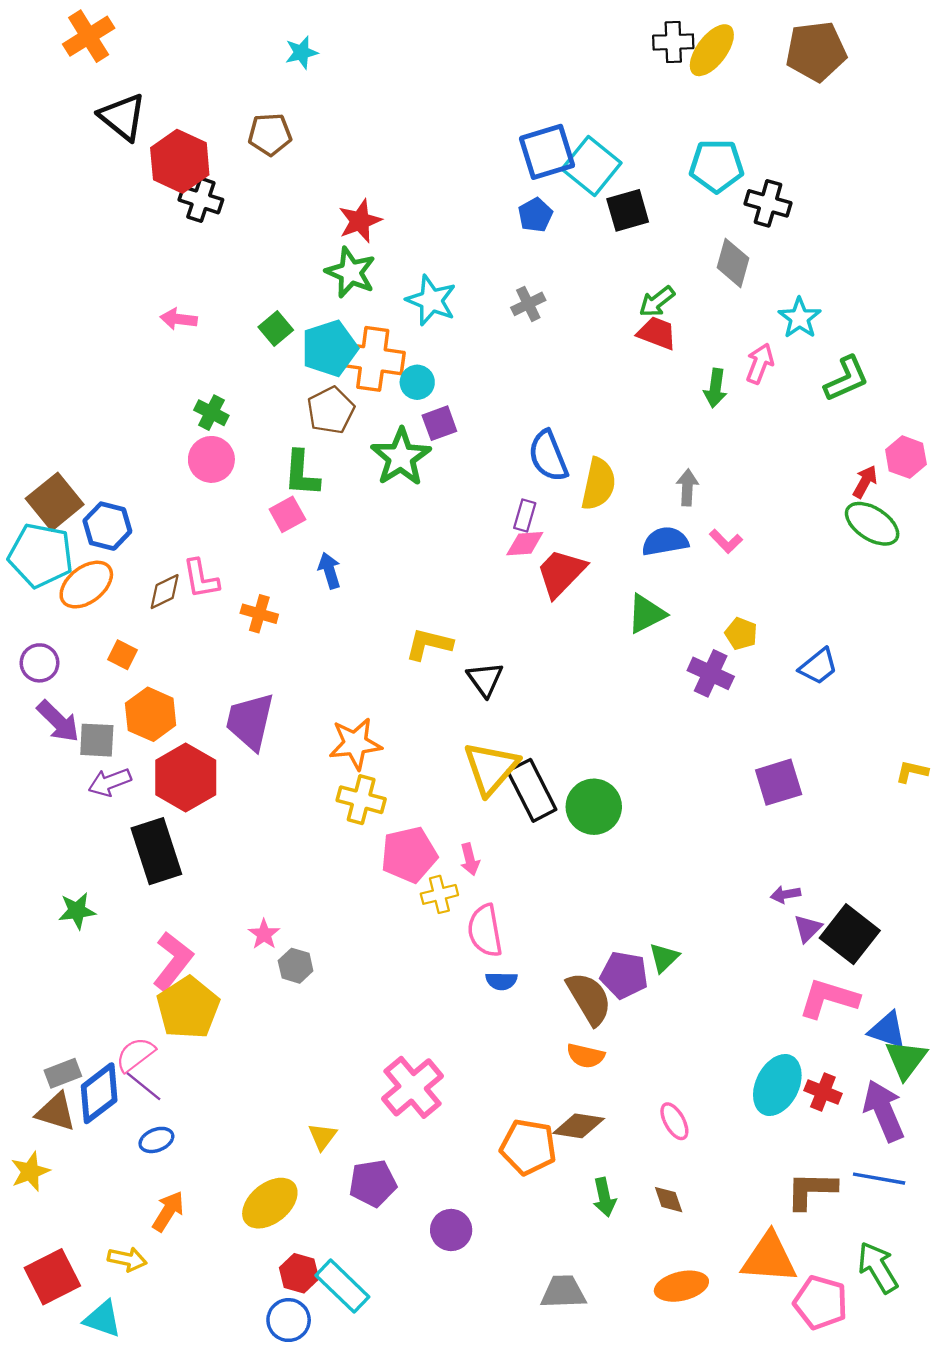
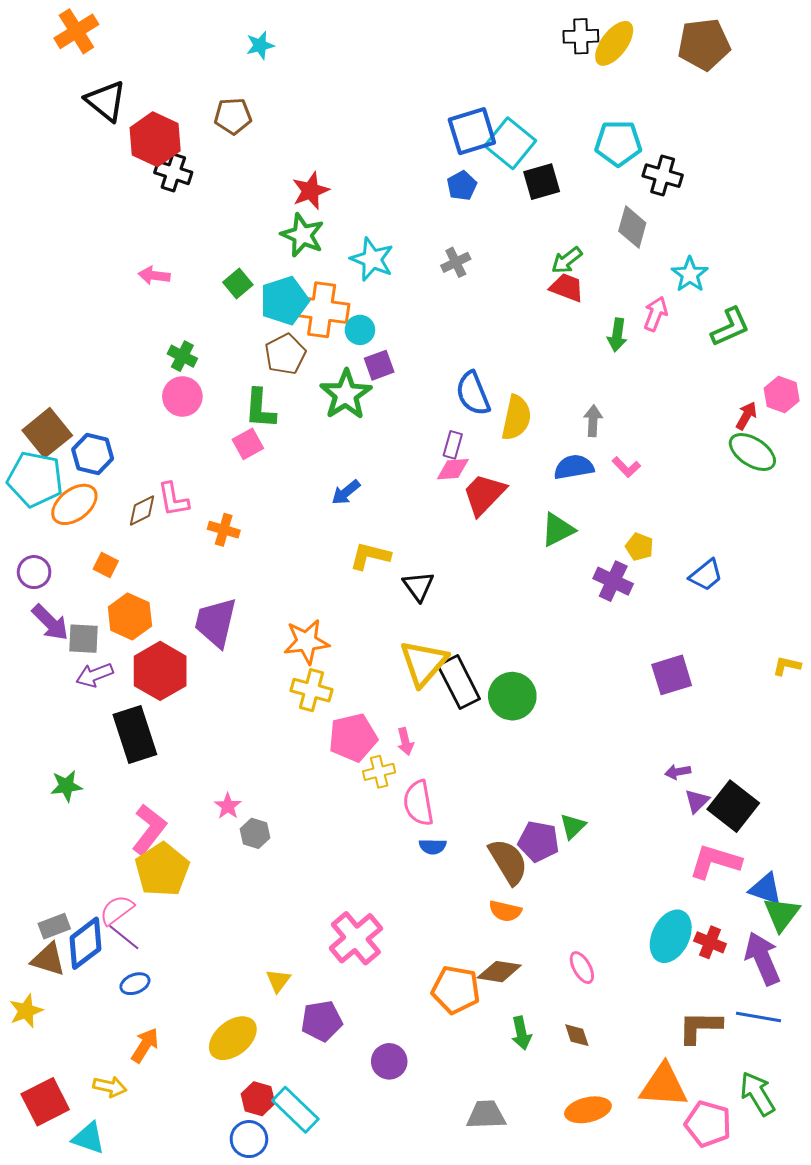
blue arrow: (329, 571) -> (346, 492), moved, turned -112

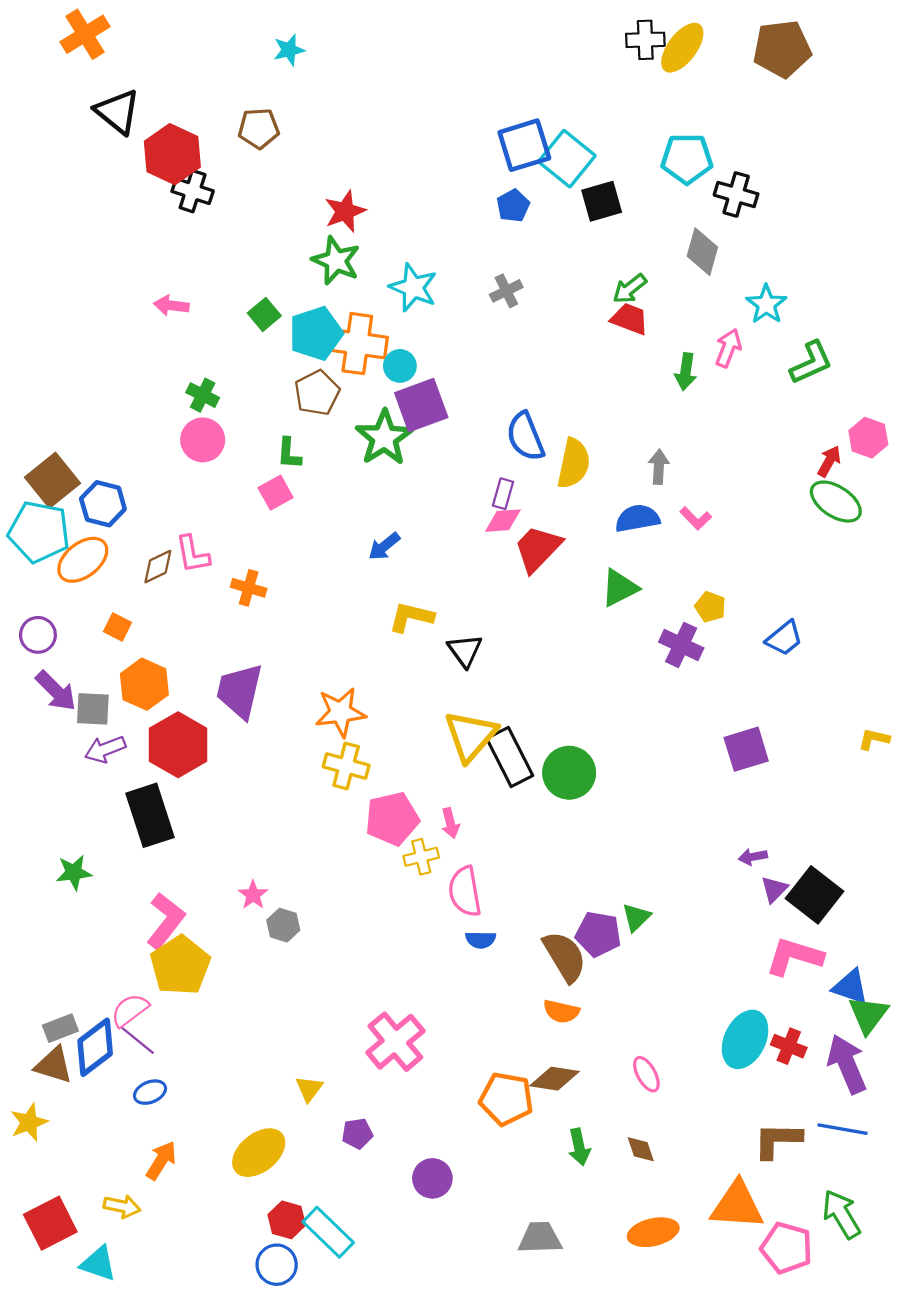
purple square: (379, 365) -> (421, 405), size x1.6
green L-shape: (260, 409) -> (289, 453), size x0.7
purple pentagon: (322, 1021) -> (357, 1134), size x0.7

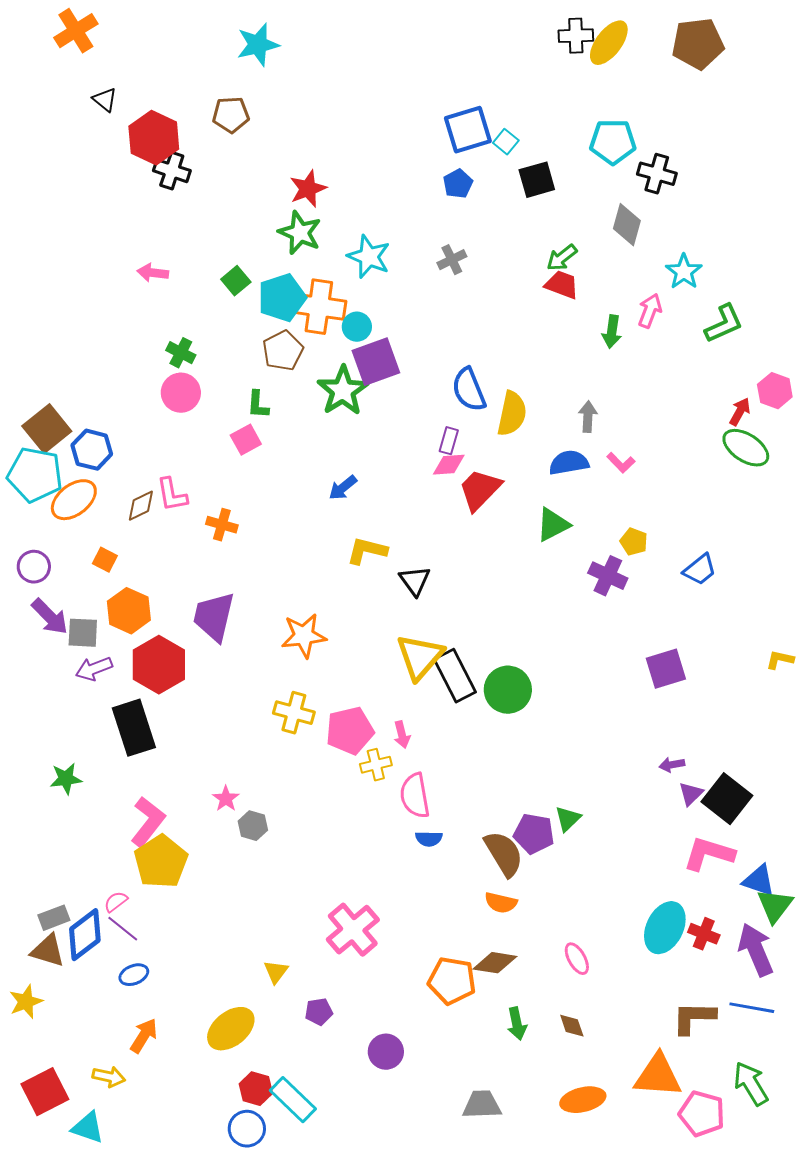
cyan star: (289, 50) -> (258, 45), size x1.5
black triangle: (118, 112) -> (105, 100), size x0.6
cyan square: (567, 159) -> (506, 142), size x0.5
yellow cross: (346, 766) -> (294, 713), moved
pink semicircle: (130, 1010) -> (116, 902), size x0.7

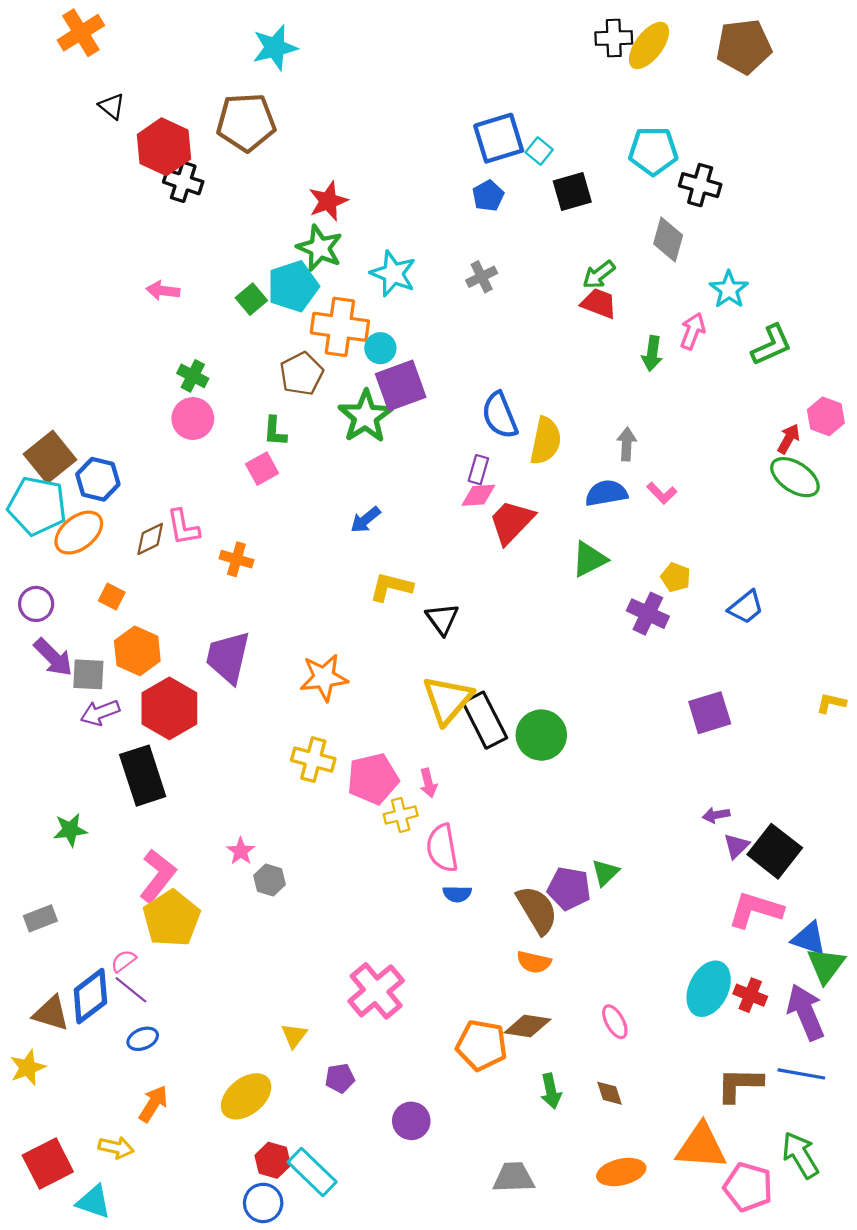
brown pentagon: (231, 115) -> (246, 122), size x1.5
cyan pentagon: (282, 298) -> (293, 286), moved
gray rectangle: (54, 918) -> (40, 918), moved

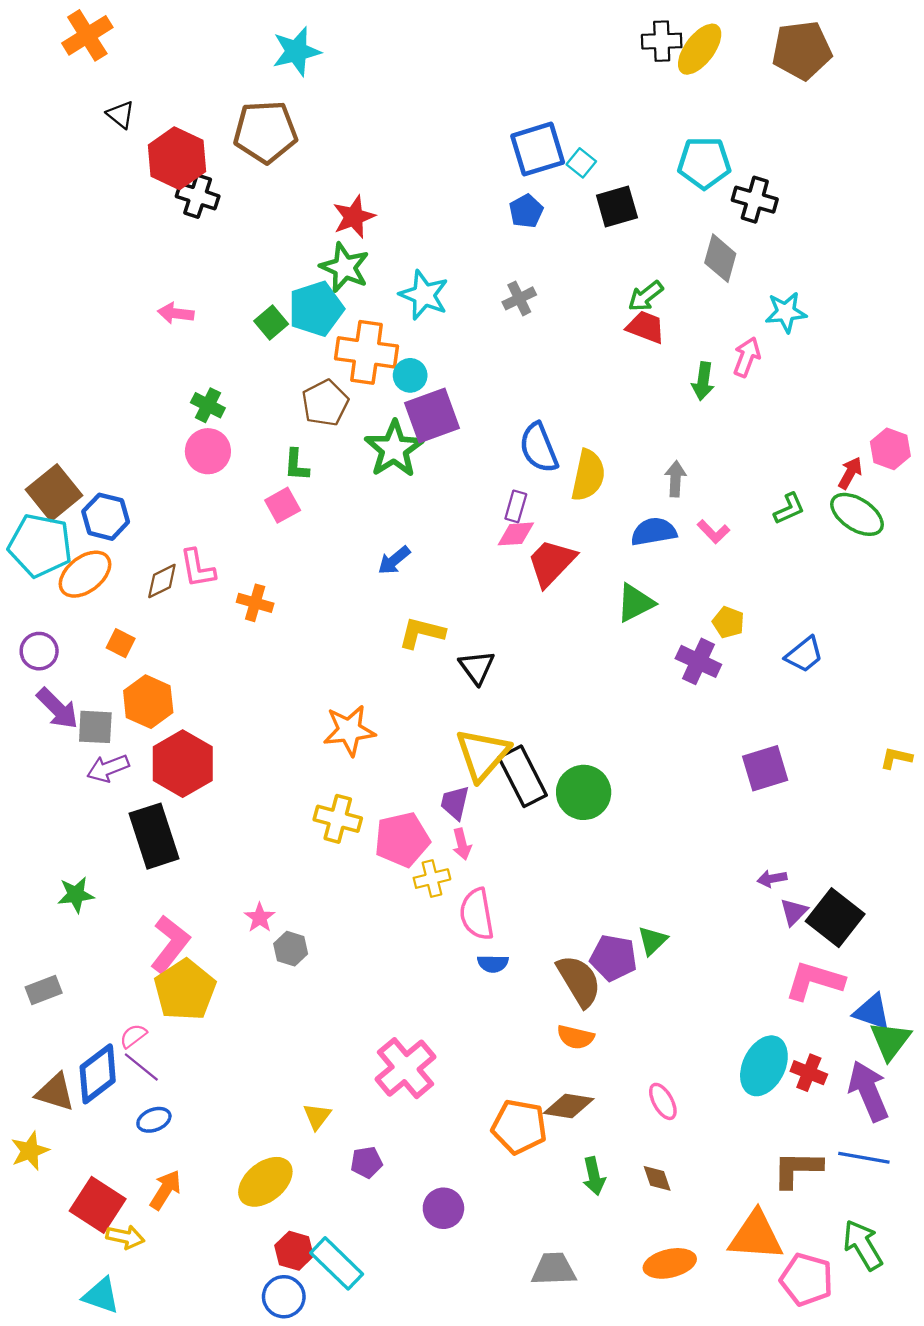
cyan star: (729, 290) -> (786, 312), turned 30
green L-shape: (772, 345) -> (789, 509), moved, size x0.7
purple trapezoid: (228, 657) -> (455, 803), moved, size x0.6
red square: (48, 1164) -> (98, 1205), moved, turned -30

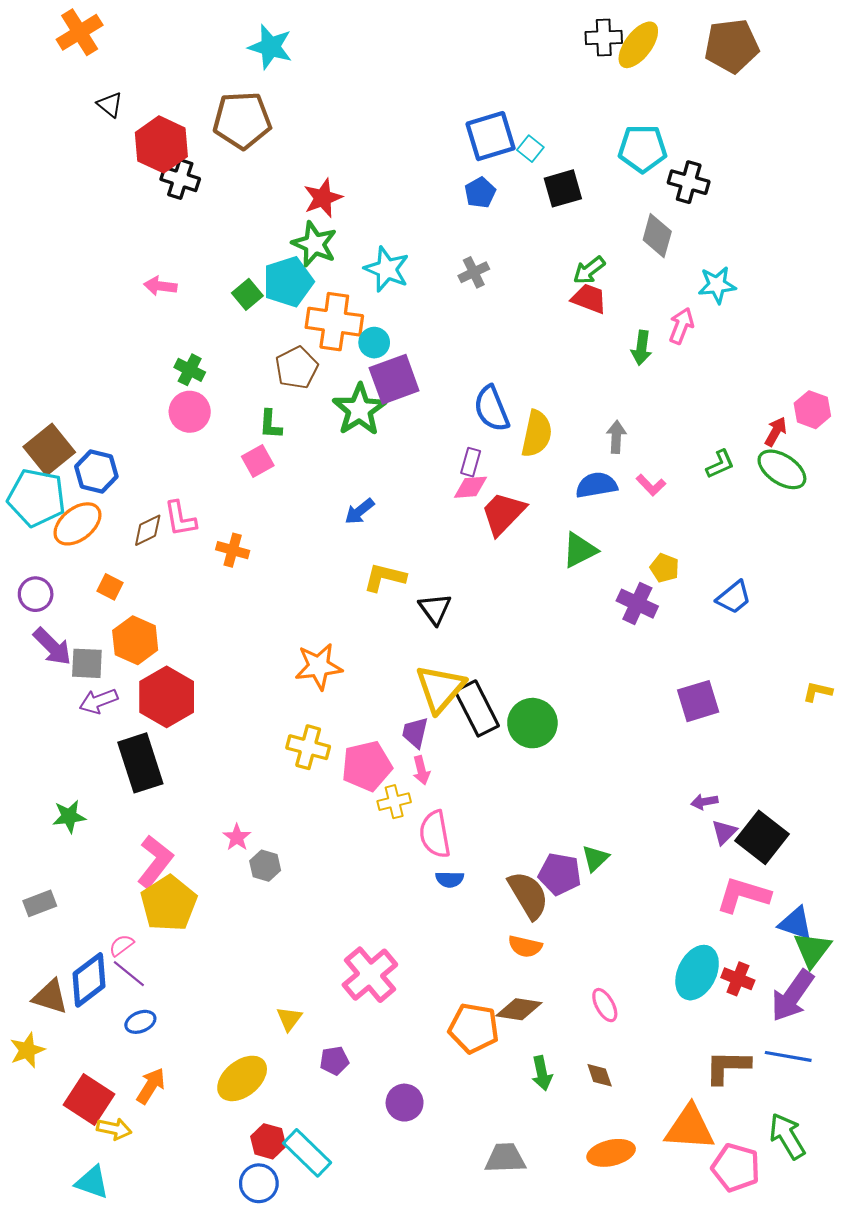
cyan star: (296, 51) -> (270, 47), turned 30
purple arrow: (868, 1091) -> (792, 996), turned -122

